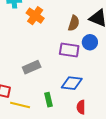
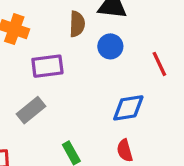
purple rectangle: (69, 50) -> (47, 66), moved
blue diamond: (72, 83) -> (128, 108), moved

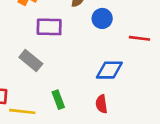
red line: (159, 64) -> (140, 38), turned -66
gray rectangle: (31, 110) -> (31, 60), turned 70

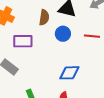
red line: (140, 38) -> (92, 36), moved

